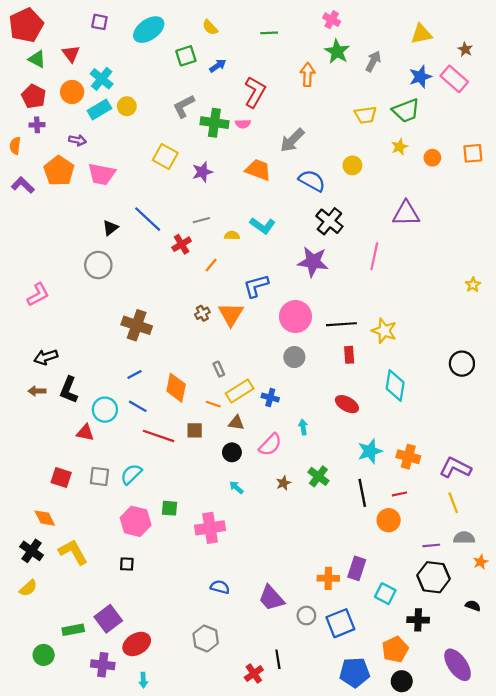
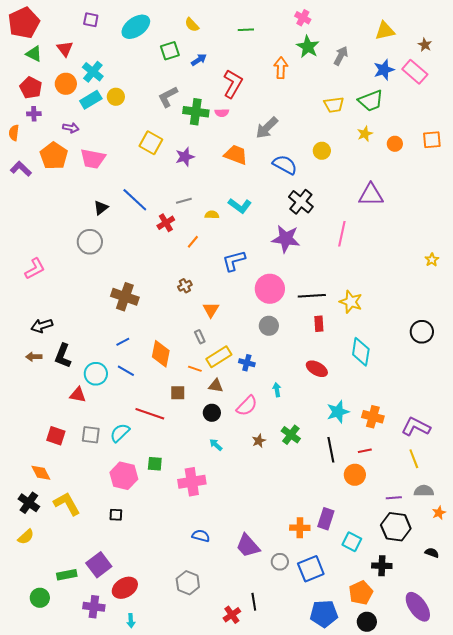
orange triangle: (231, 314) -> (211, 310), moved, size x0.7
red line: (159, 436) -> (150, 414), moved

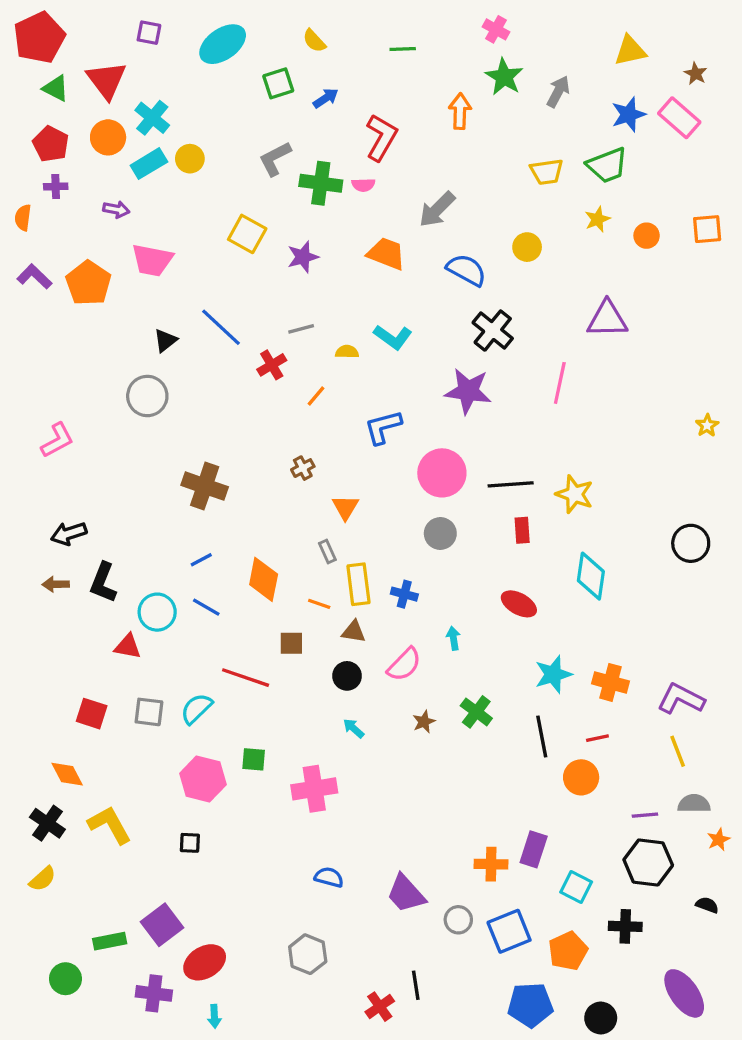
red triangle: (65, 49) -> (106, 80), size x1.5
orange pentagon: (54, 156) -> (88, 283), moved
yellow rectangle: (219, 357) -> (358, 584), turned -65
orange pentagon: (361, 593) -> (568, 951), moved

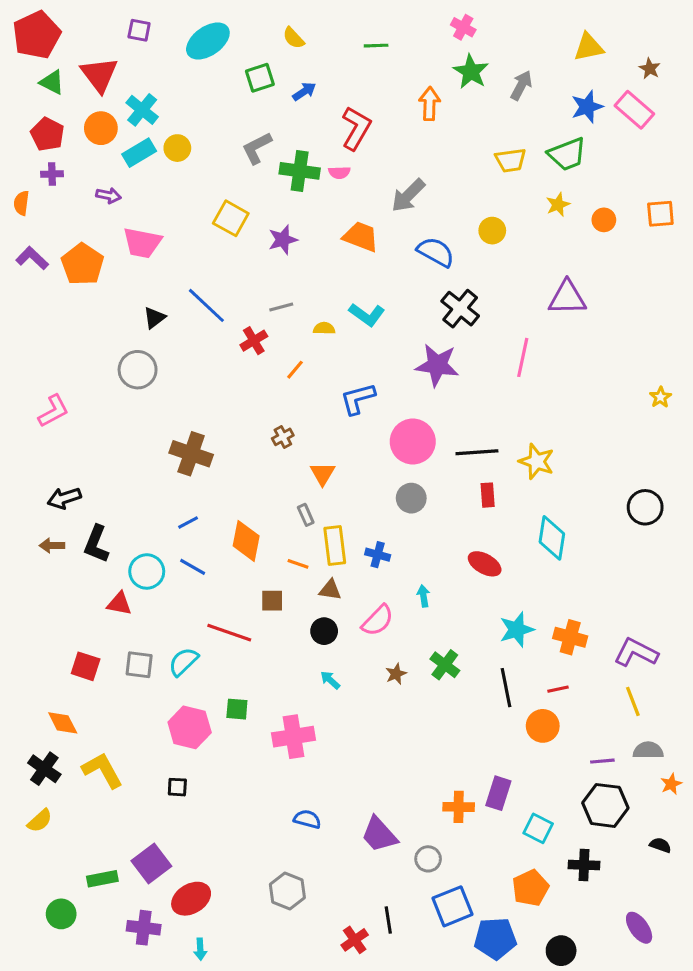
blue square: (509, 931) -> (453, 906), moved
purple ellipse: (684, 993) -> (639, 928), size x0.7

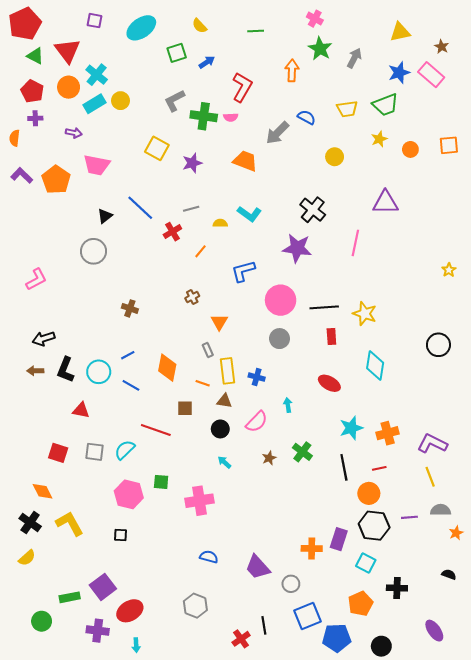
blue semicircle: (436, 252) -> (307, 117), moved, size x0.7
brown cross: (191, 454) -> (130, 308), size x0.6
cyan circle: (147, 571) -> (99, 372), moved
orange cross: (570, 637) -> (388, 433), turned -30
black hexagon: (605, 805) -> (374, 526), moved

